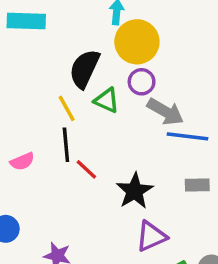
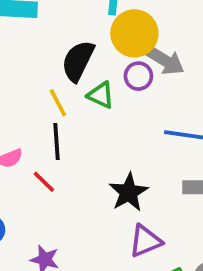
gray arrow: (165, 112) -> (165, 60), moved
red line: (86, 169) -> (44, 182), moved

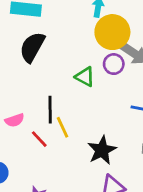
black semicircle: (78, 61) -> (32, 47), moved
yellow line: (58, 103) -> (62, 127), moved

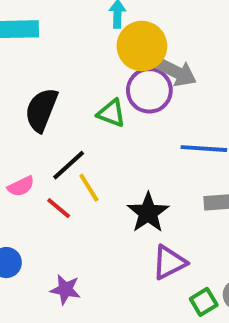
black semicircle: (32, 47) -> (41, 110), moved
purple circle: (114, 64) -> (149, 90), size x1.5
black line: (50, 110) -> (69, 165), turned 56

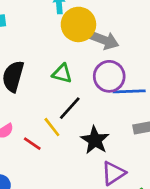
purple circle: (149, 90) -> (109, 76), moved
black line: (69, 165) -> (70, 108), moved

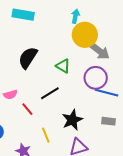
black line: (70, 108) -> (50, 93), moved
yellow line: (52, 127) -> (46, 135), moved

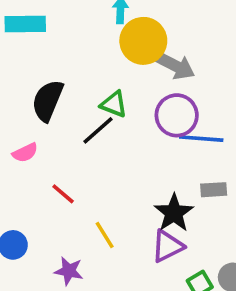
black line: (50, 93) -> (98, 130), moved
pink semicircle: (10, 95) -> (25, 153), moved
black star: (72, 120) -> (174, 213), moved

